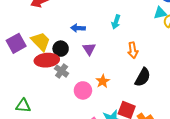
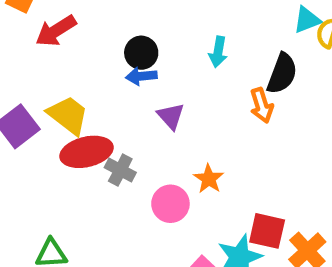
black circle: (61, 49) -> (141, 53), moved
black semicircle: (143, 77) -> (282, 74), moved

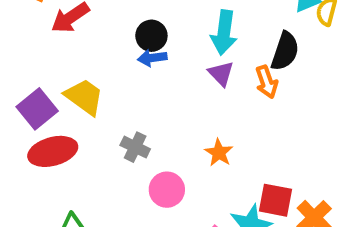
cyan arrow: (218, 52) -> (224, 33), size x1.5
purple triangle: (171, 116) -> (221, 73), moved
red ellipse: (86, 152) -> (53, 151), moved
pink circle: (170, 204) -> (167, 190), moved

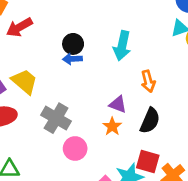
black semicircle: (285, 51) -> (150, 121), moved
purple triangle: (221, 73) -> (118, 104), moved, turned -30
gray cross: (135, 147) -> (56, 118), size x1.5

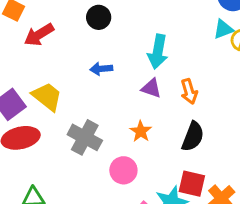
black circle: (73, 44) -> (99, 17), moved
purple triangle: (118, 104) -> (151, 88), moved
orange star: (112, 126) -> (141, 131), moved
pink circle: (75, 149) -> (123, 170), moved

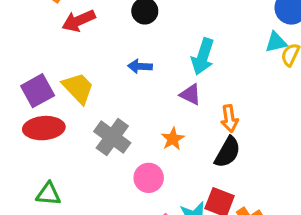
orange arrow: (189, 91) -> (229, 119), moved

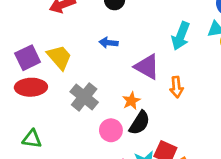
cyan arrow: (203, 56) -> (181, 36), moved
purple triangle: (190, 94) -> (147, 67), size x1.5
black semicircle: (228, 152) -> (140, 123), moved

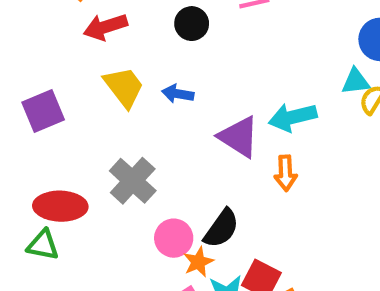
cyan arrow: (181, 36) -> (293, 117), moved, turned 52
yellow trapezoid: (59, 57) -> (124, 87), moved
red ellipse: (31, 87) -> (60, 206), moved
orange star: (131, 101) -> (198, 262), moved

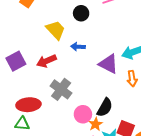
red arrow: (105, 27) -> (47, 61), moved
yellow trapezoid: (124, 87) -> (56, 30), moved

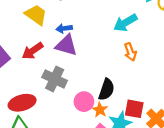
purple triangle: (108, 64) -> (66, 45), moved

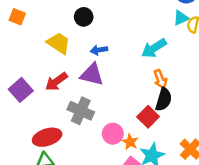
blue arrow: (64, 28) -> (99, 50), moved
black semicircle: (106, 89) -> (164, 99), moved
red square: (134, 109) -> (148, 117), moved, turned 36

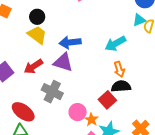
black circle: (84, 17) -> (37, 17), moved
blue arrow: (99, 50) -> (70, 42), size x1.5
black semicircle: (164, 99) -> (121, 86), turned -114
red ellipse: (47, 137) -> (23, 112), turned 50

